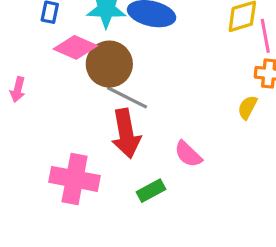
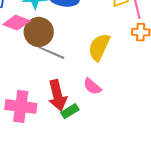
yellow semicircle: (247, 107) -> (99, 47), moved, size x1.8
red arrow: (126, 133) -> (57, 95), moved

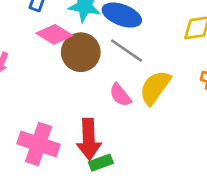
gray line: (51, 53) -> (126, 51), moved
pink semicircle: (92, 86) -> (120, 95), moved

